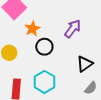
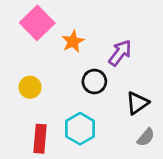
orange star: (32, 29) -> (73, 41), moved
black circle: (44, 47) -> (94, 82), moved

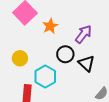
black triangle: (137, 103) -> (87, 63), moved, turned -42
cyan hexagon: (80, 129) -> (45, 76), moved

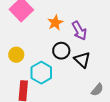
orange star: (50, 26) -> (55, 23), moved
purple arrow: (83, 34) -> (79, 31), turned 114

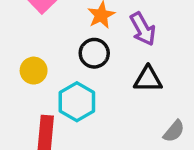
black circle: (61, 51) -> (94, 53), moved
black triangle: (82, 60) -> (148, 79), turned -42

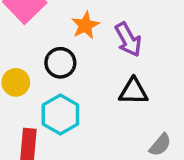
black circle: (94, 53) -> (60, 63), moved

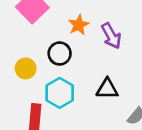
black triangle: (133, 91) -> (107, 89), moved

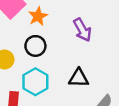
orange star: (79, 25) -> (38, 16), moved

